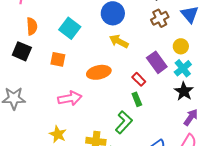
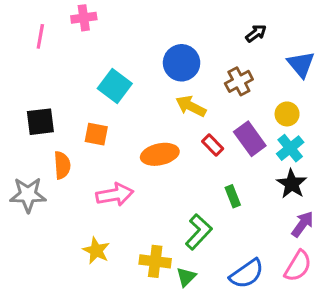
brown cross: (160, 18) -> (239, 81), moved
orange semicircle: (32, 26) -> (62, 165), moved
black square: (22, 51) -> (40, 122), turned -30
red rectangle: (139, 79) -> (213, 145), moved
green rectangle: (137, 99) -> (233, 196), moved

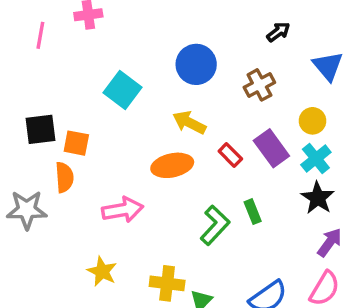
yellow arrow: (191, 106) -> (189, 123), moved
orange square: (96, 134) -> (76, 143), moved
green L-shape: (199, 232) -> (215, 225), moved

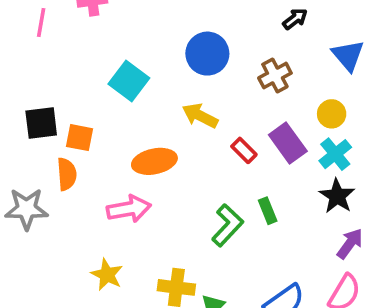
orange ellipse: (172, 165) -> (154, 161), moved

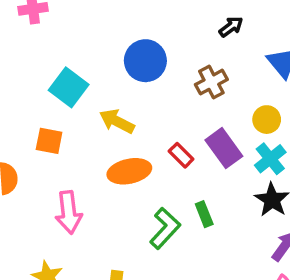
yellow arrow: (200, 116) -> (117, 121), moved
orange square: (80, 138) -> (49, 141), moved
orange ellipse: (154, 161) -> (129, 171), moved
pink arrow: (129, 209) -> (69, 212), turned 93

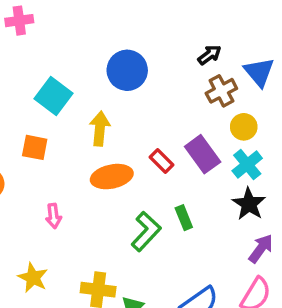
black arrow: (231, 27) -> (209, 55), moved
brown cross: (211, 82) -> (221, 91), moved
yellow arrow: (117, 121) -> (100, 129), turned 68
pink arrow: (69, 212) -> (54, 216), size x0.6

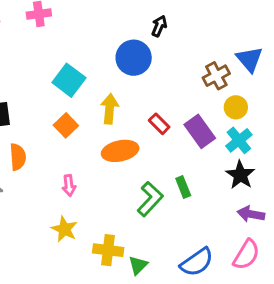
black arrow: (209, 55) -> (159, 26), moved, turned -30
orange square: (35, 147) -> (66, 125), moved, turned 35
red rectangle: (161, 161) -> (159, 124), moved
purple arrow: (261, 248) -> (251, 214), turned -116
yellow star: (33, 278) -> (64, 229), moved

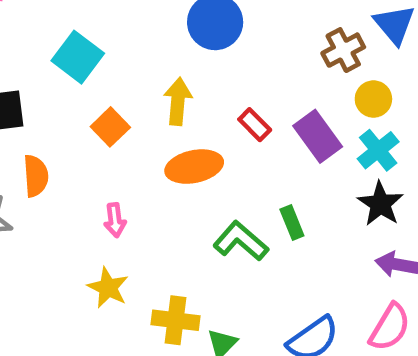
cyan square: (69, 80) -> (78, 57), moved
green L-shape: (150, 199) -> (241, 241), turned -92

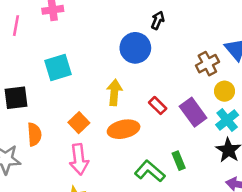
cyan square: (78, 57) -> (58, 68), turned 36
orange square: (110, 127) -> (79, 123), moved
pink arrow: (115, 220) -> (79, 159), size x1.6

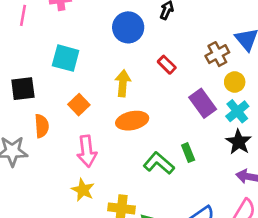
blue circle: (135, 48) -> (128, 27), moved
cyan square: (58, 68) -> (66, 58), turned 32
red rectangle: (158, 106) -> (167, 65), moved
orange square: (79, 123) -> (79, 105), moved

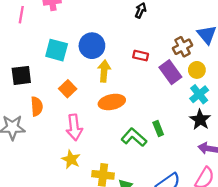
blue circle: (128, 27) -> (92, 46), moved
red rectangle: (167, 65) -> (141, 56), turned -32
purple rectangle: (203, 103) -> (170, 72), moved

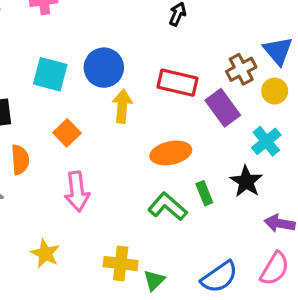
red rectangle: (141, 56) -> (178, 83), size x1.6
yellow circle: (197, 70) -> (275, 91), moved
orange ellipse: (112, 102) -> (171, 153), moved
black star: (200, 120) -> (246, 181), moved
yellow star: (71, 159) -> (45, 253), moved

